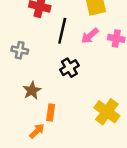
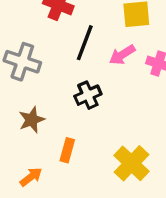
gray cross: (20, 50) -> (22, 62), size x1.5
orange rectangle: (51, 113) -> (67, 150), moved

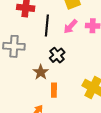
brown star: (32, 120) -> (41, 72), moved

